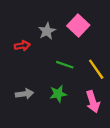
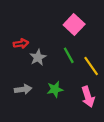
gray star: (47, 31) -> (38, 57), moved
green line: (65, 65) -> (69, 55), moved, turned 42

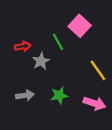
green line: (69, 55) -> (58, 42), moved
pink arrow: (88, 97) -> (94, 103), turned -54

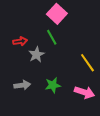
pink square: (80, 26) -> (57, 14), moved

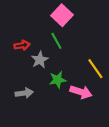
green star: (53, 85) -> (58, 80), moved
pink arrow: (84, 92) -> (81, 92), moved

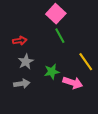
green line: (56, 41) -> (60, 36), moved
gray star: (40, 60) -> (26, 62), moved

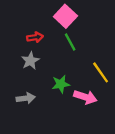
red arrow: (20, 41) -> (35, 37), moved
gray star: (26, 62) -> (30, 61), moved

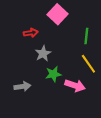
green line: (70, 42) -> (86, 36), moved, turned 35
gray star: (30, 61) -> (43, 53), moved

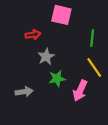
pink square: (57, 14) -> (61, 15), turned -30
pink arrow: (75, 85) -> (80, 91), turned 96

